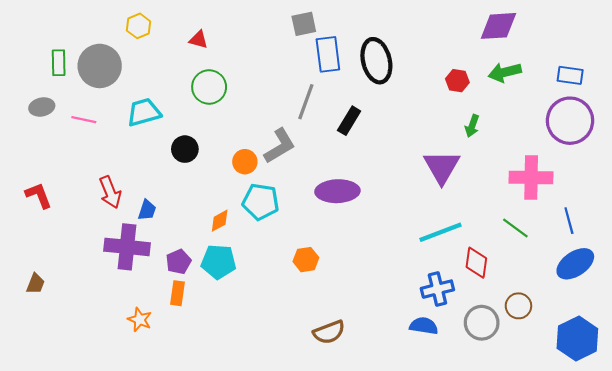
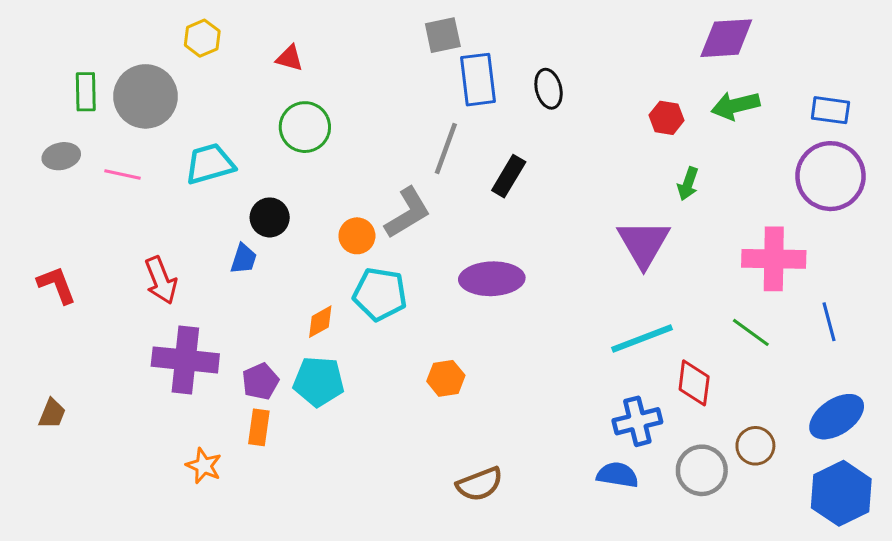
black ellipse: (376, 61) -> (549, 89), size x0.6
blue trapezoid: (147, 210) -> (244, 259), moved
blue ellipse: (575, 264) -> (837, 417), moved

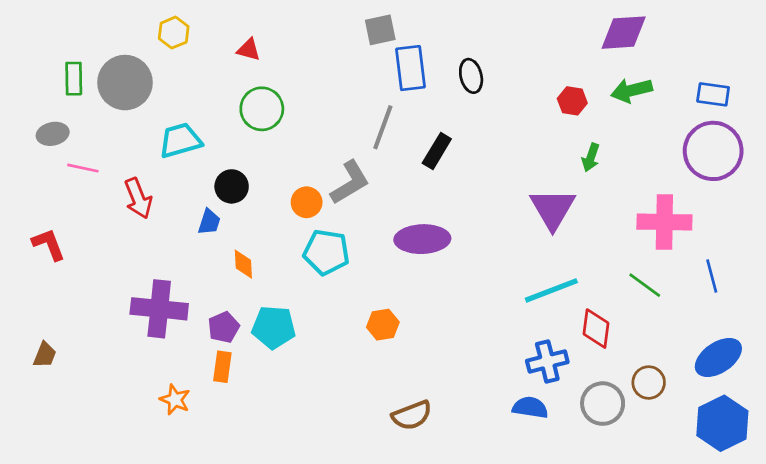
pink line: (123, 175) -> (83, 168), moved
red arrow: (161, 280) -> (138, 198), moved
orange diamond: (320, 322) -> (243, 264), moved, turned -64

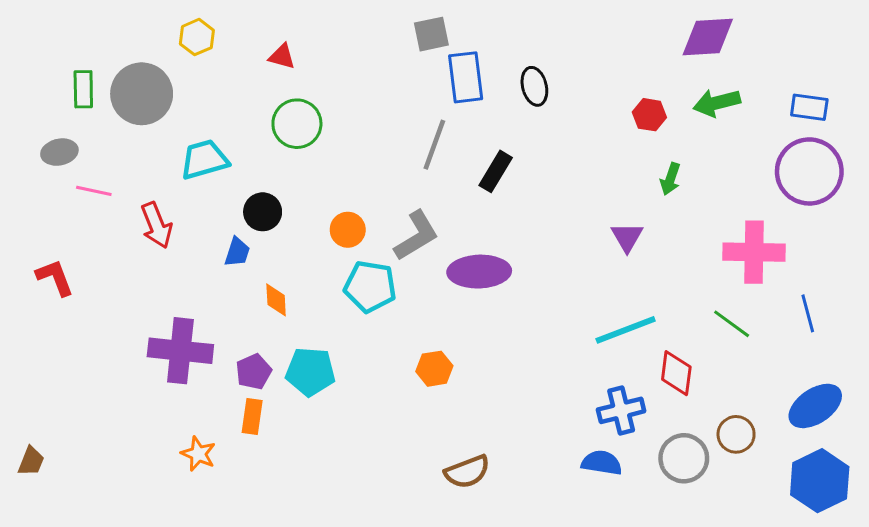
gray L-shape: (350, 183) -> (416, 236), moved
purple triangle: (553, 209) -> (627, 237), size x0.6
brown trapezoid: (45, 355) -> (31, 461), moved

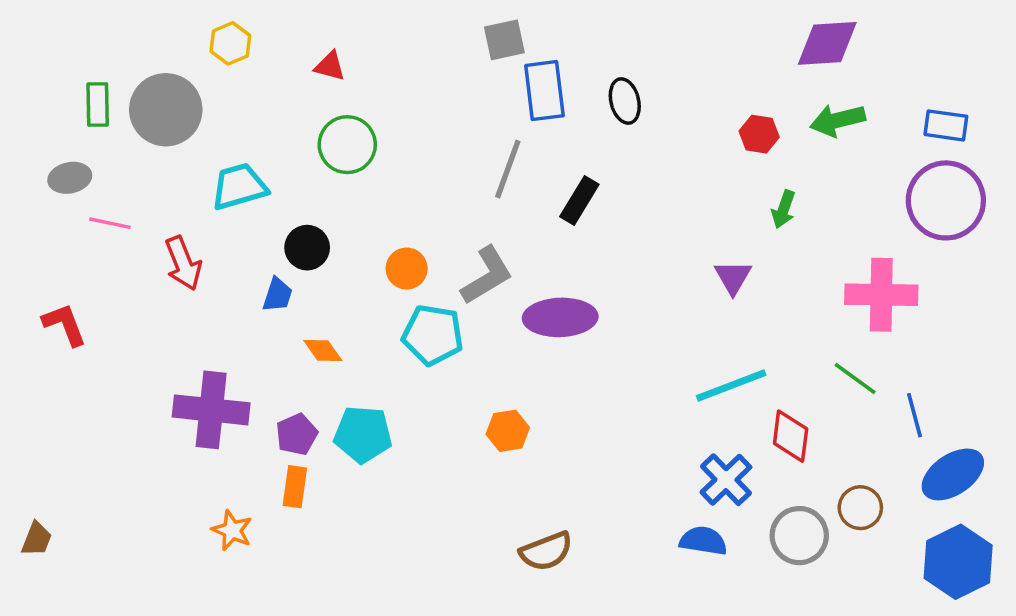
orange diamond: (276, 300) -> (323, 351), turned -32
blue line: (808, 313) -> (914, 415), moved
blue cross: (621, 410) -> (726, 480), turned -30

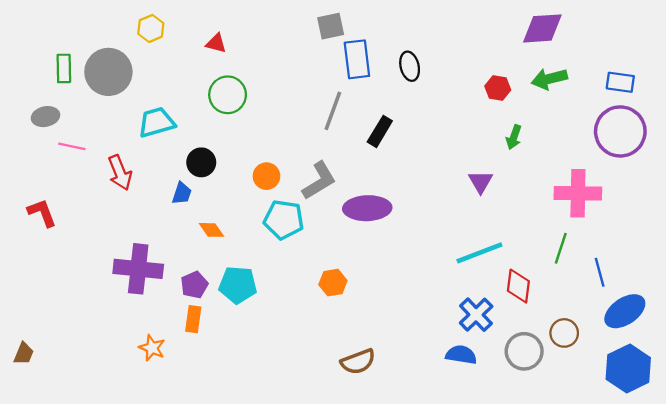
green line: (855, 378) -> (561, 248), turned 72

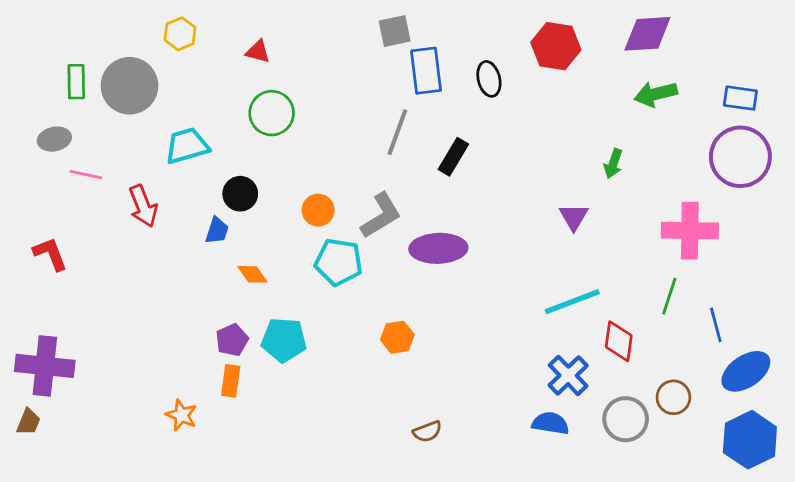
red hexagon: (498, 88) -> (556, 46), moved, size x1.6
purple cross: (138, 269) -> (45, 366), moved
brown semicircle: (358, 362) -> (427, 431), size x0.7

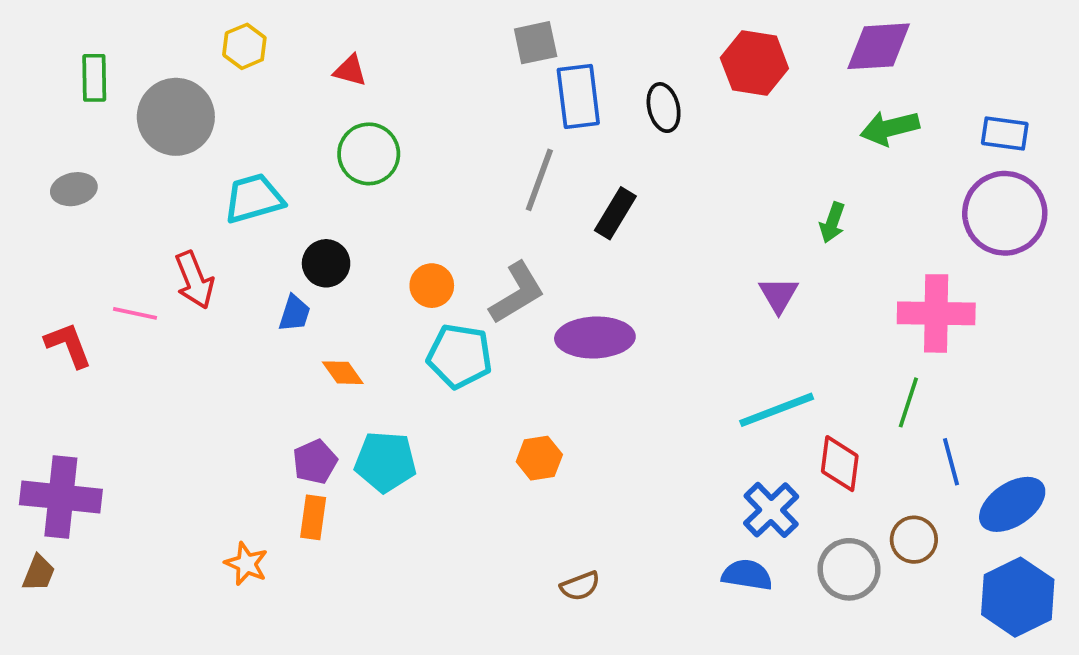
green rectangle: (76, 82) -> (94, 78), moved
pink line: (86, 175) -> (135, 313), moved
blue line: (716, 325) -> (951, 462), moved

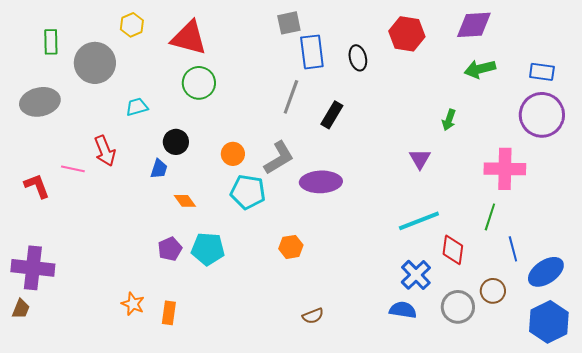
red triangle: (350, 70) -> (189, 38), size x2.0
gray ellipse: (74, 189) -> (40, 102), size x1.6
cyan trapezoid: (254, 198) -> (137, 107), size x0.7
orange rectangle: (313, 517) -> (169, 313), moved

